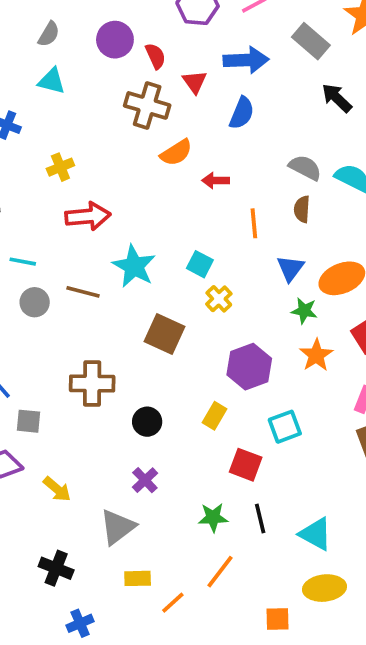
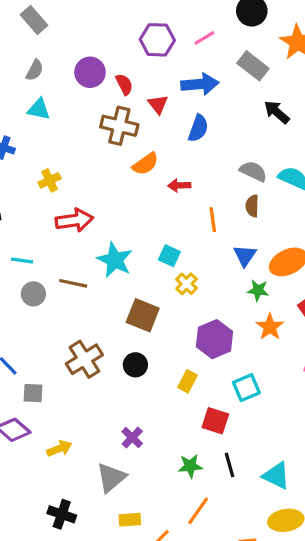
brown cross: (92, 384) -> (84, 359), turned -30
black circle: (147, 422) -> (135, 365), moved
yellow arrow: (57, 489) -> (59, 448), turned -60

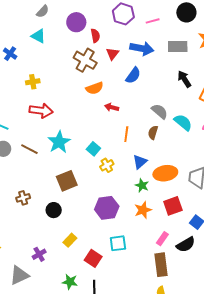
gray rectangle: (253, 66) -> (178, 46), turned -54
yellow cross: (187, 284) -> (107, 165), moved
brown square: (143, 315) -> (67, 181), turned 30
brown cross: (84, 359) -> (23, 198), size x0.6
yellow rectangle: (188, 381) -> (70, 240), moved

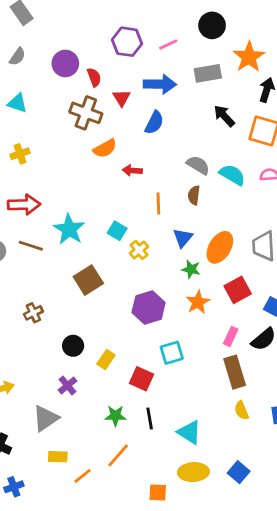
cyan triangle: (38, 36) -> (17, 103), moved
red arrow: (41, 111) -> (24, 205), moved
orange ellipse: (165, 173) -> (220, 247), turned -40
black circle: (54, 210) -> (73, 346), moved

